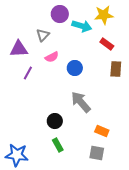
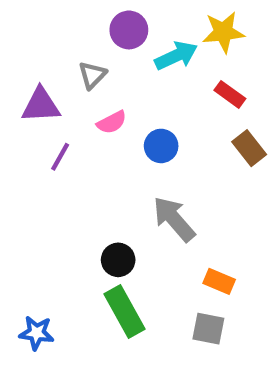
cyan arrow: (82, 26) -> (176, 56), turned -42
brown rectangle: (116, 69) -> (249, 148), turned -42
green rectangle: (58, 145) -> (125, 311), size x1.6
blue star: (17, 155) -> (36, 333), size x0.7

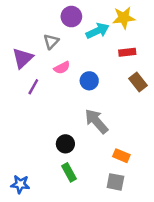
red rectangle: (230, 94) -> (127, 52), turned -42
purple triangle: (41, 105) -> (23, 58), turned -40
green rectangle: (125, 311) -> (69, 172), size x0.7

